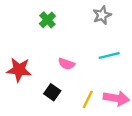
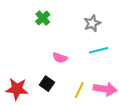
gray star: (102, 15) -> (92, 23), moved
red star: (19, 70) -> (17, 89), moved

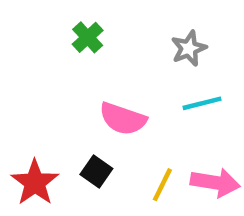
pink semicircle: (60, 58) -> (123, 119), size x1.5
red star: (17, 89) -> (35, 183), turned 30

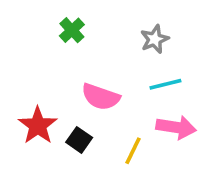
red star: (35, 183) -> (38, 126), moved
pink arrow: (215, 183) -> (176, 127), moved

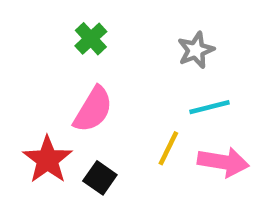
pink semicircle: (101, 97) -> (93, 109), moved, turned -78
yellow line: (133, 151) -> (168, 148), moved

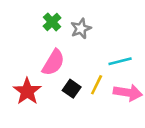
gray star: (196, 50) -> (81, 29), moved
black square: (100, 178) -> (72, 89), moved

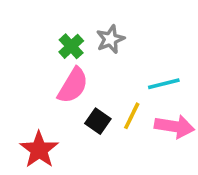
green cross: (52, 22) -> (71, 46), moved
red star: (27, 91) -> (39, 150), moved

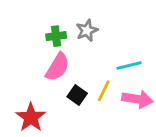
green cross: (71, 46) -> (56, 36), turned 36

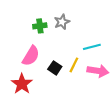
pink semicircle: (57, 67) -> (31, 56), moved

